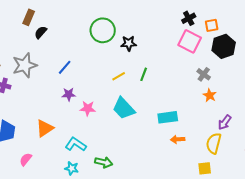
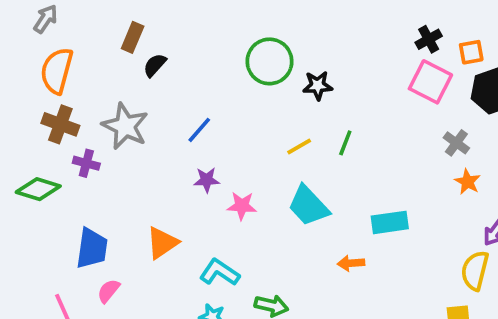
gray star: (25, 65) -> (125, 126), turned -30
orange arrow: (178, 139) -> (351, 263), moved
pink semicircle: (26, 159) -> (109, 291), moved

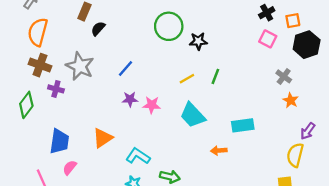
pink square: (430, 82) -> (268, 39), size x0.7
green diamond: (38, 189) -> (26, 105), turned -70
pink star: (242, 206) -> (152, 105), moved

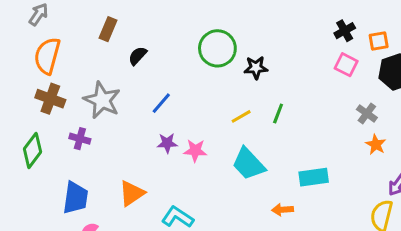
black semicircle: (98, 29) -> (138, 56), moved
purple cross: (56, 89) -> (80, 139), moved

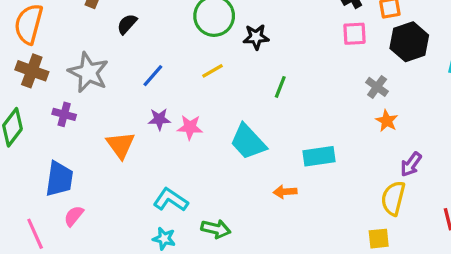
pink square: (346, 65) -> (354, 34), turned -30
yellow line: (241, 116) -> (213, 71), moved
orange triangle: (132, 193) -> (121, 145), moved, turned -32

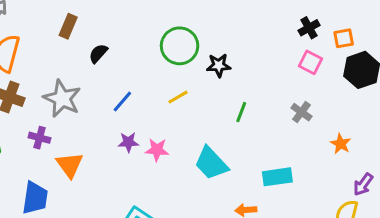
pink square: (354, 34) -> (311, 62), turned 30
gray cross: (377, 87) -> (301, 112), moved
orange triangle: (121, 145) -> (70, 165), moved

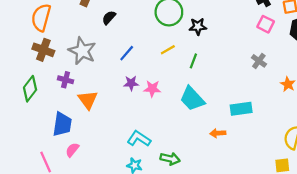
green line: (241, 112) -> (193, 61), moved

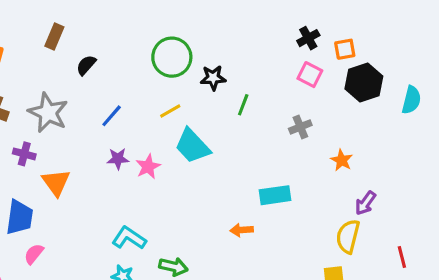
green line: (193, 61) -> (243, 105), moved
gray cross: (259, 61) -> (300, 127), turned 32
pink star: (152, 89) -> (148, 167), turned -30
cyan trapezoid: (192, 99) -> (192, 146), moved

